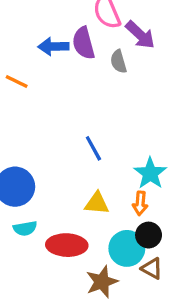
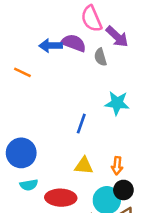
purple semicircle: (83, 43) -> (74, 43), turned 125
blue line: (93, 148) -> (81, 124), turned 48
cyan star: (150, 173) -> (117, 103), moved, turned -30

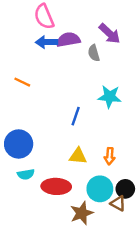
pink semicircle: (91, 19) -> (44, 17), moved
purple semicircle: (74, 43) -> (68, 40), turned -30
orange line: (22, 72) -> (22, 82), moved
black circle: (123, 190) -> (125, 189), moved

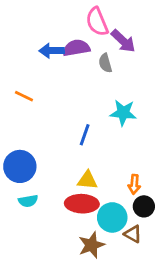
pink semicircle: (44, 17) -> (97, 22), moved
orange arrow: (110, 156) -> (134, 184), moved
red ellipse: (56, 186) -> (82, 204), moved
black circle: (125, 189) -> (144, 206), moved

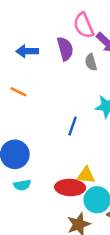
purple semicircle: (76, 48) -> (65, 49), turned 85
blue arrow: (52, 51) -> (27, 51), moved
yellow triangle: (87, 180) -> (86, 175), moved

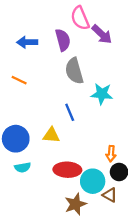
gray semicircle: (91, 62) -> (74, 71), moved, size x1.6
blue line: (73, 126) -> (70, 112), turned -42
yellow triangle: (86, 175) -> (51, 135), moved

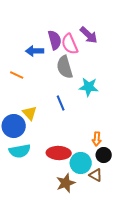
pink semicircle: (80, 18) -> (70, 44), moved
blue arrow: (27, 42) -> (35, 51), moved
yellow triangle: (51, 135) -> (30, 113), moved, turned 42
cyan semicircle: (23, 167) -> (20, 151), size x1.5

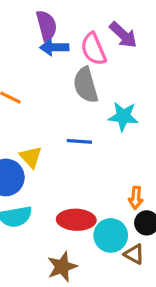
purple semicircle: (55, 40) -> (46, 25), moved
blue arrow: (35, 51) -> (54, 47), moved
blue line: (61, 103) -> (79, 141), turned -63
brown star: (66, 183) -> (62, 267), moved

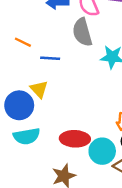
blue line: (79, 141) -> (50, 58), moved

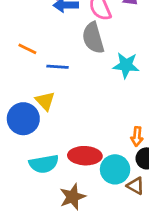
cyan semicircle: (27, 136) -> (44, 164), moved

